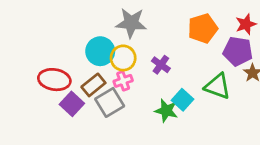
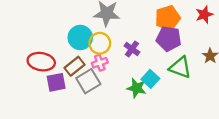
purple pentagon: (238, 51) -> (169, 39), moved
purple square: (72, 104) -> (56, 82), turned 36

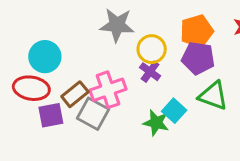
cyan circle: (80, 38) -> (45, 57), moved
yellow circle: (100, 43) -> (152, 49), moved
pink cross: (100, 63) -> (108, 90), size x1.6
gray square: (88, 81) -> (93, 114), turned -30

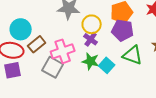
brown rectangle: (75, 94) -> (37, 44), moved
purple square: (51, 115) -> (13, 70), moved
green star: (156, 123) -> (91, 61), moved

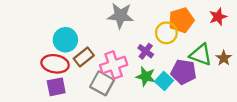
yellow circle: (92, 24) -> (166, 33), moved
purple pentagon: (123, 30) -> (184, 72), moved
green triangle: (133, 55) -> (201, 55), moved

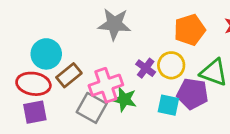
yellow circle: (166, 33) -> (171, 65), moved
green star: (146, 76) -> (124, 99), moved
cyan square: (164, 81) -> (168, 105), turned -30

